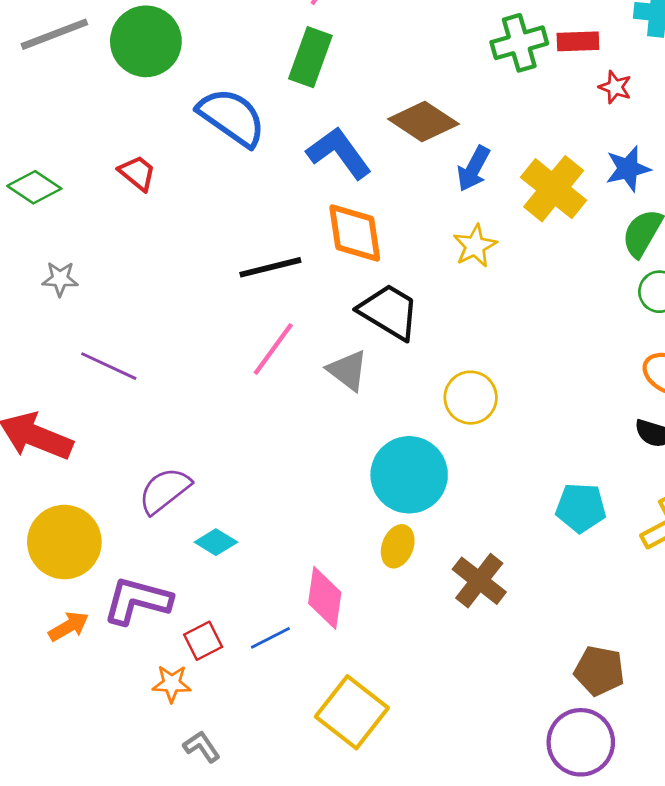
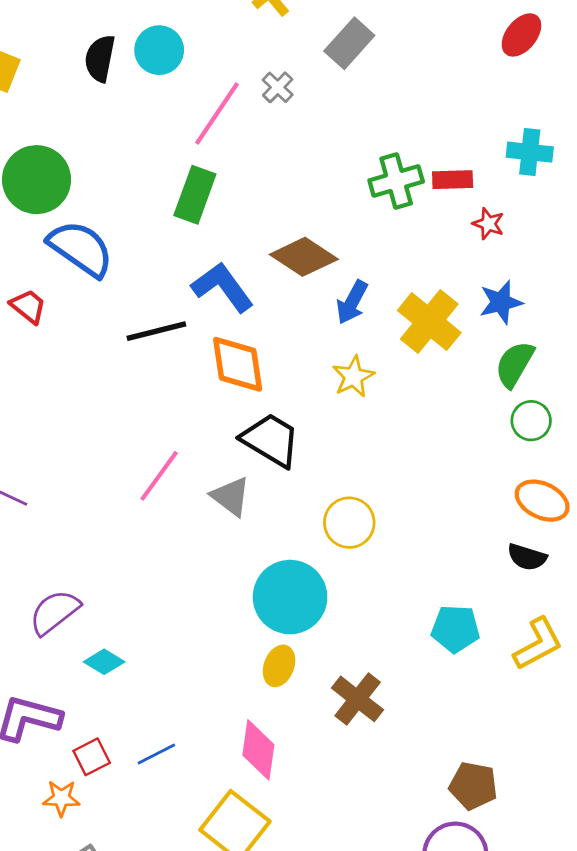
blue semicircle: (232, 117) -> (81, 248), moved
black line: (270, 267) -> (156, 331), moved
pink diamond: (325, 598) -> (258, 750), moved

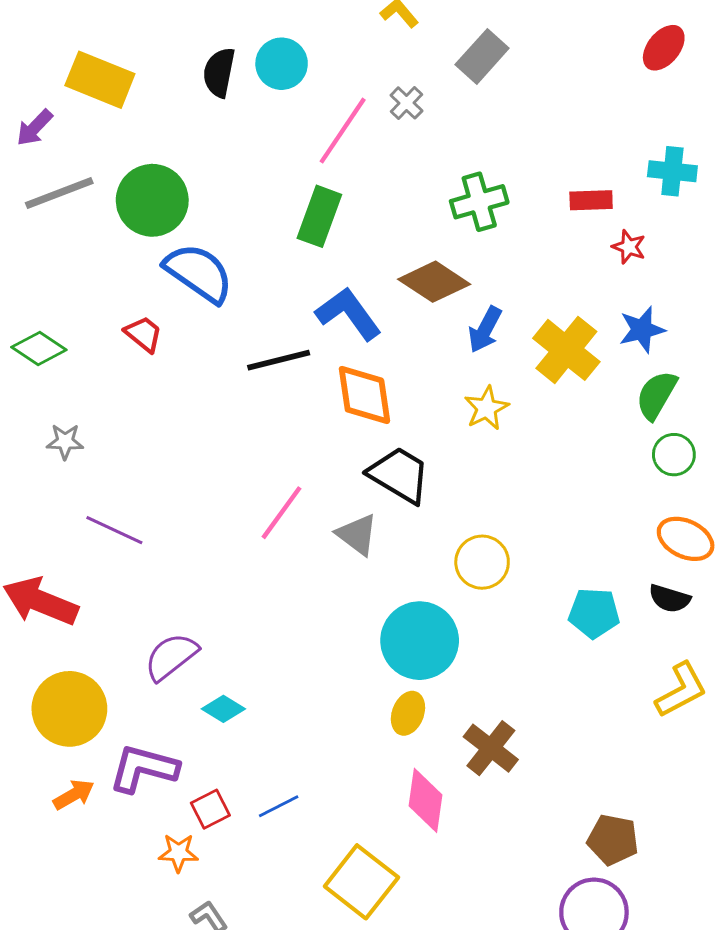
green cross: (396, 181) -> (479, 202), moved
cyan pentagon: (455, 629) -> (594, 613), moved
pink diamond: (258, 750) -> (425, 800), moved

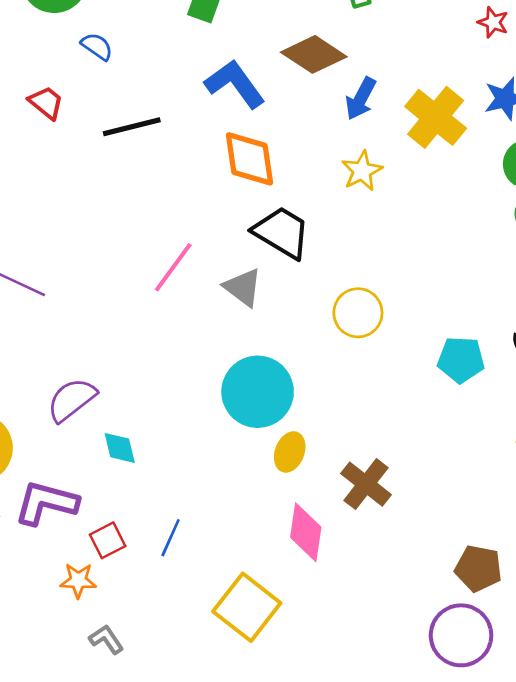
blue semicircle: (199, 273) -> (97, 46), size x0.5
black line: (279, 360) -> (132, 127), moved
cyan circle: (420, 641) -> (258, 392), moved
cyan diamond: (223, 709) -> (120, 448), turned 45
blue line: (279, 806) -> (171, 538), turned -39

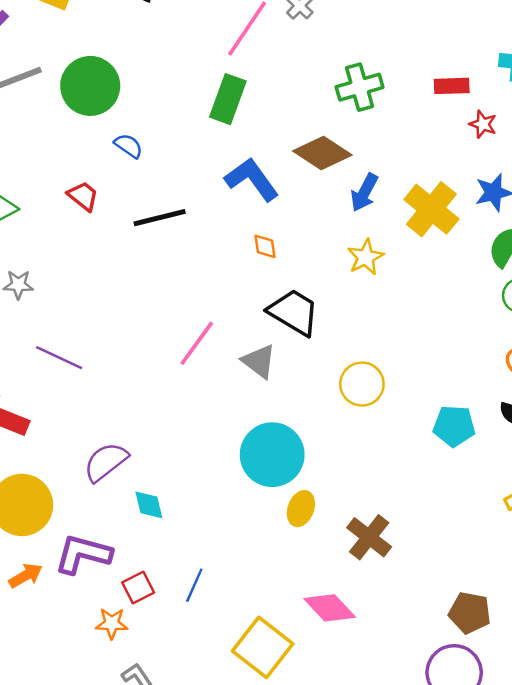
orange diamond: (250, 159) -> (265, 246), size x0.5
pink diamond: (306, 532) -> (330, 608), moved, turned -51

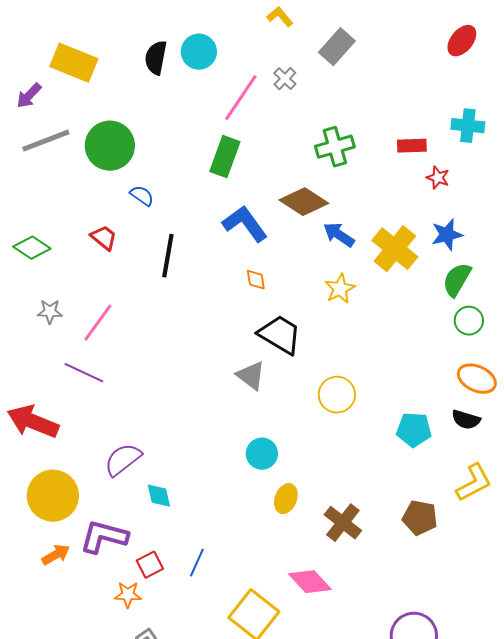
blue arrow: (364, 192) -> (339, 235), turned 96
black line: (160, 218) -> (168, 256), turned -66
pink line: (197, 343) -> (98, 323), moved
cyan circle: (272, 455) -> (262, 454), size x0.6
brown pentagon: (470, 613) -> (420, 518), moved

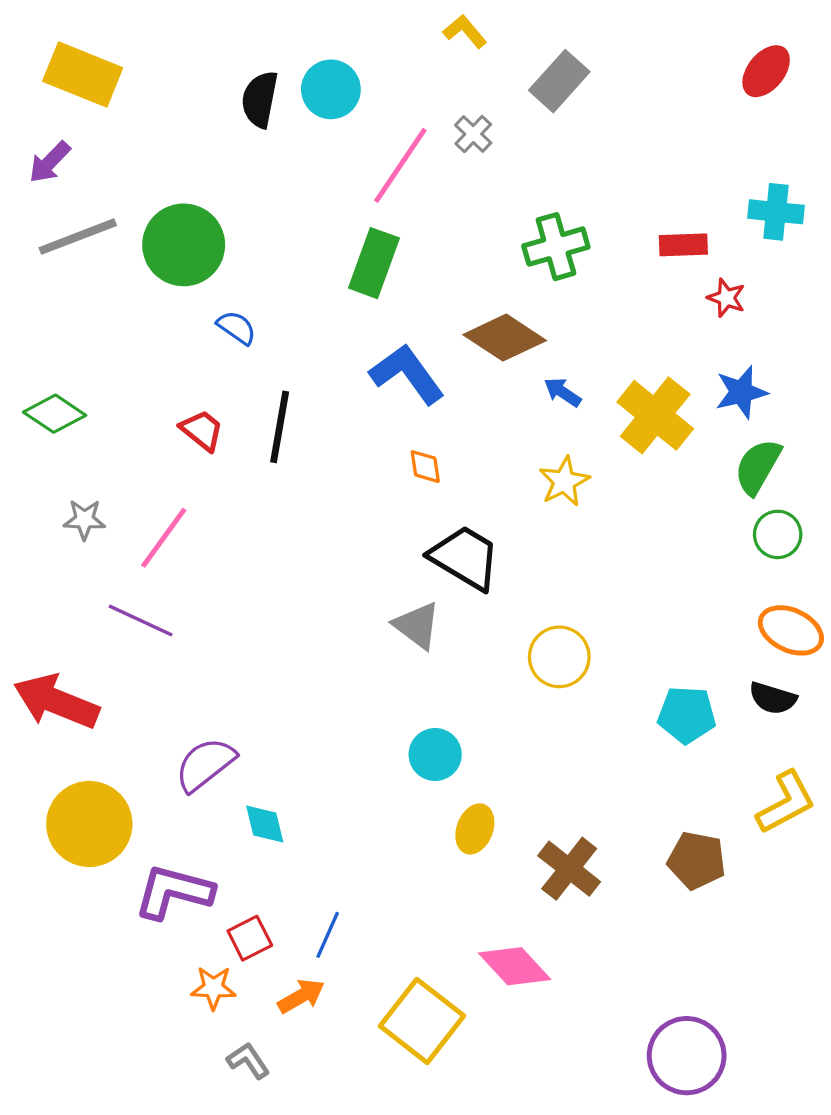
yellow rectangle: (74, 63) -> (83, 74), moved
blue arrow: (339, 235) -> (563, 392), size x0.7
red trapezoid: (104, 238) -> (202, 430), moved
orange arrow: (56, 555) -> (301, 996), moved

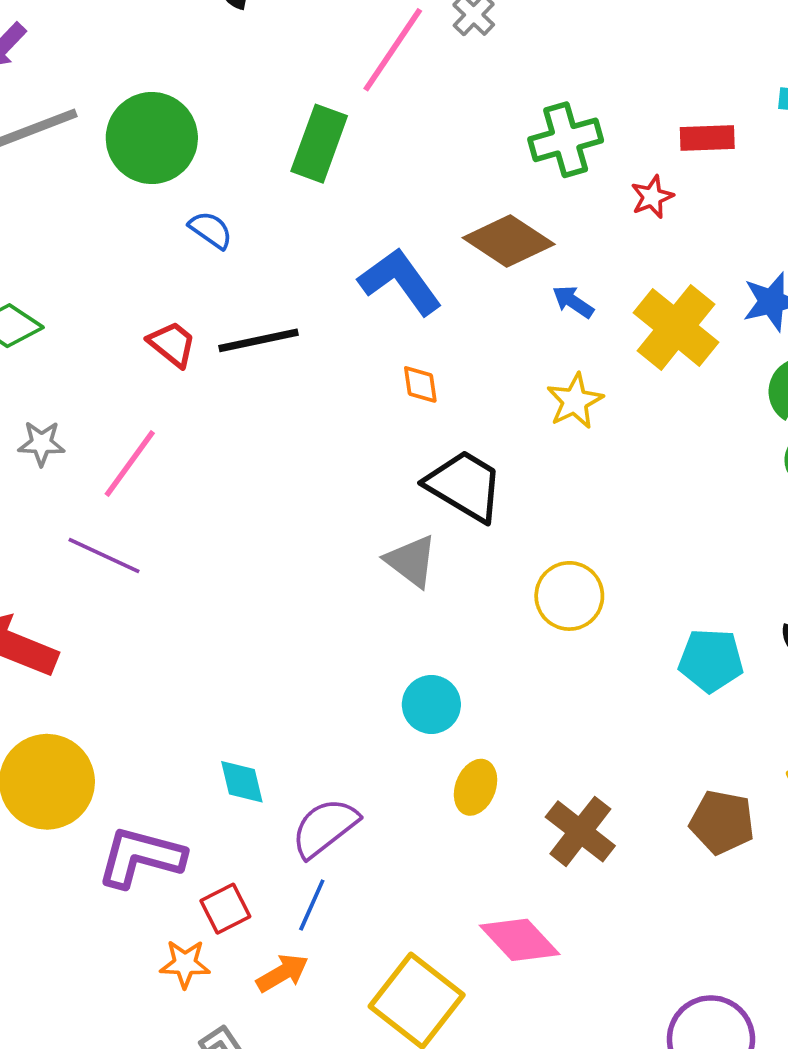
green rectangle: (374, 263) -> (319, 144), moved
red star: (726, 298) -> (652, 197), moved, turned 30
black line: (280, 427) -> (258, 340), turned 68
purple semicircle: (205, 764) -> (325, 828), moved

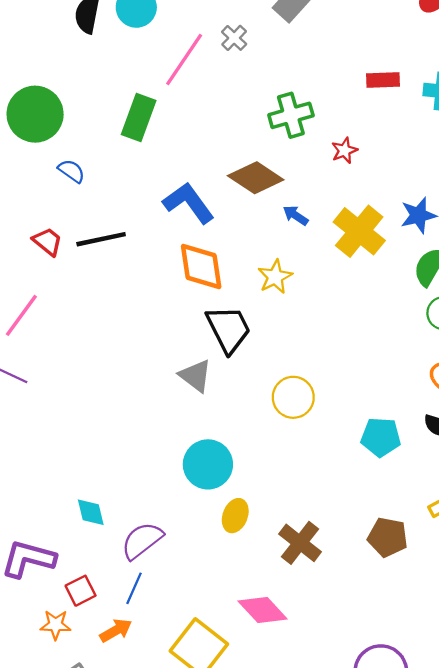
red rectangle: (707, 138) -> (383, 80), moved
orange diamond: (420, 384) -> (201, 267), size x2.0
yellow star: (575, 401) -> (275, 277), moved
black trapezoid: (464, 486) -> (228, 329), turned 32
cyan circle: (431, 704) -> (208, 464), size x1.4

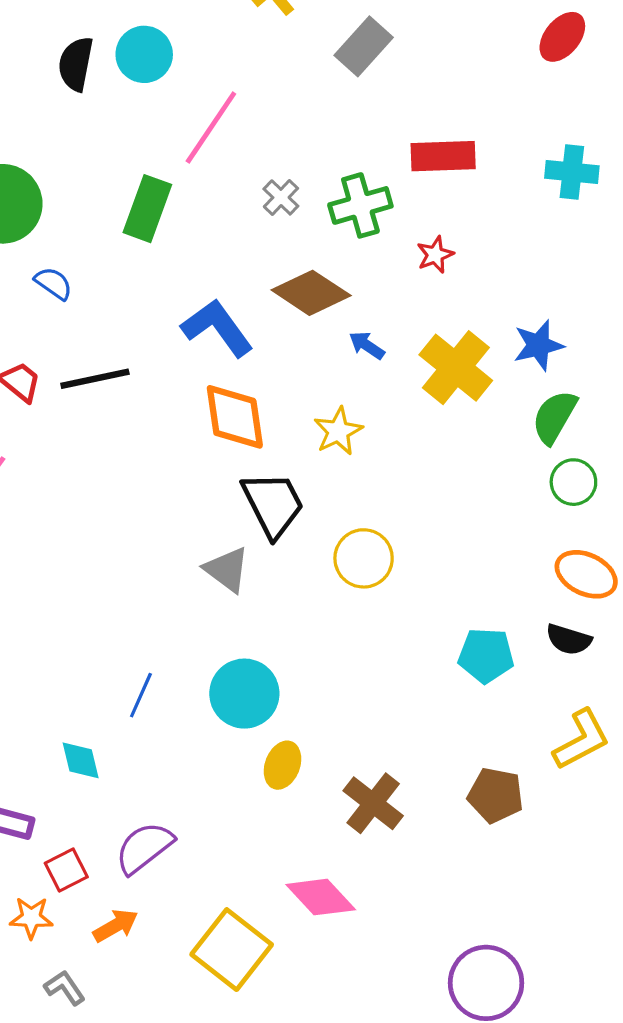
gray cross: (234, 38) -> (281, 197), moved
red rectangle: (383, 80) -> (443, 156), moved, size x1.4
yellow circle: (293, 397) -> (364, 558), moved
purple semicircle: (142, 541) -> (144, 848), moved
blue line: (134, 588) -> (141, 695), moved

